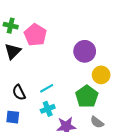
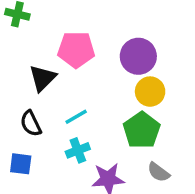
pink pentagon: (35, 35) -> (76, 50), moved, turned -30
black triangle: (13, 51) -> (43, 78), moved
yellow circle: (101, 75) -> (150, 92), moved

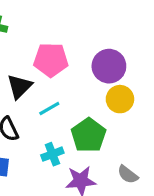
cyan line: (76, 117) -> (49, 109), moved
green pentagon: (142, 130) -> (89, 135), moved

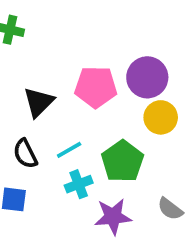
pink pentagon: (51, 60) -> (96, 87), moved
cyan line: (49, 109) -> (69, 150), moved

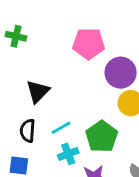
pink pentagon: (96, 87) -> (89, 44), moved
black semicircle: (25, 154) -> (28, 131), turned 30

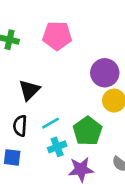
pink pentagon: (89, 44) -> (57, 36), moved

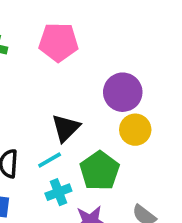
black triangle: (29, 90) -> (66, 128), moved

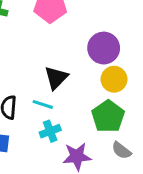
cyan line: (50, 160) -> (43, 104), turned 48
green pentagon: (100, 171) -> (108, 116), moved

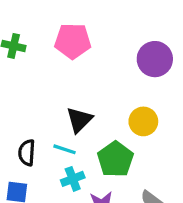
purple circle: (104, 48) -> (155, 59), moved
green pentagon: (108, 116) -> (115, 159), moved

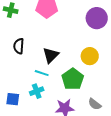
black semicircle: (27, 153) -> (19, 46), moved
cyan cross: (73, 179) -> (37, 91), moved

